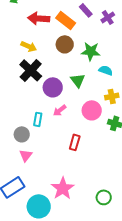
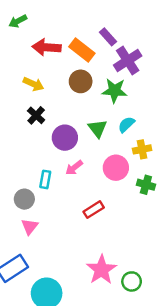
purple cross: (108, 17) -> (128, 60), moved, size x1.5
black cross: (31, 70) -> (36, 115), size x0.6
cyan semicircle: (106, 70) -> (126, 125), moved, turned -64
red rectangle: (75, 142) -> (94, 210), turned 42
pink star: (63, 188) -> (101, 270), moved

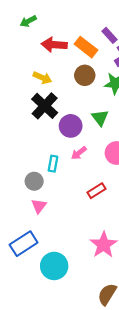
black cross: (36, 115) -> (45, 106), size x1.6

